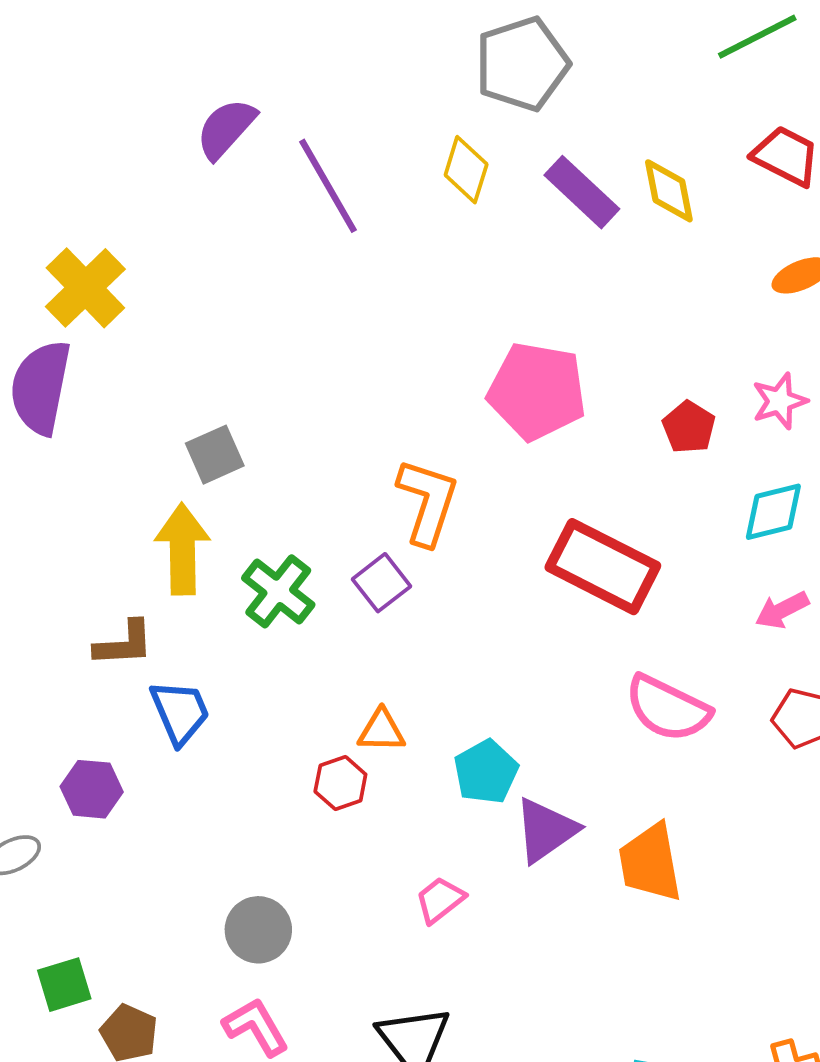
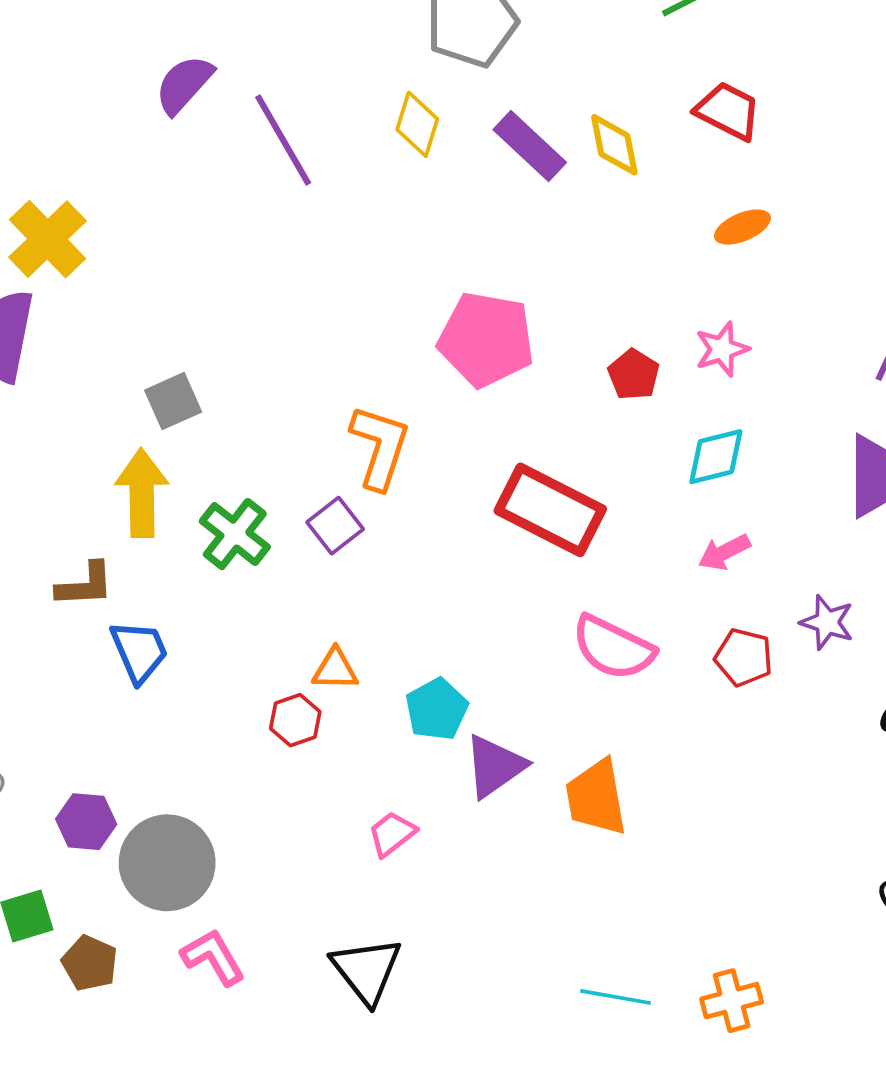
purple hexagon: (92, 789) -> (86, 822), moved
gray circle: (258, 930) -> (167, 863), moved, size x1.5

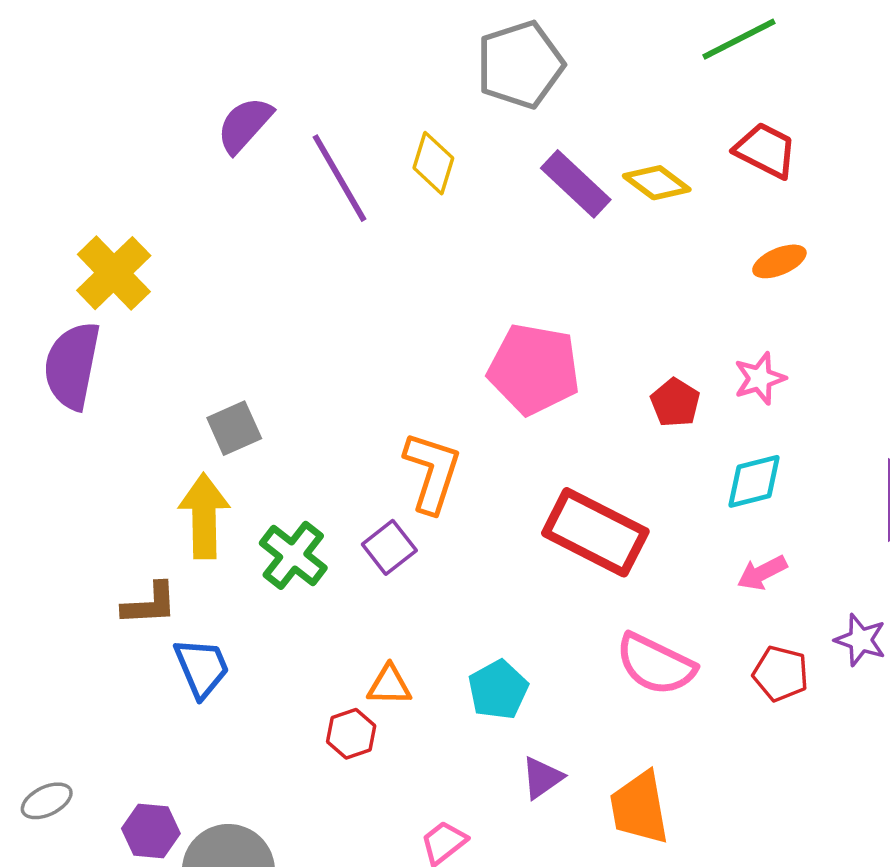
yellow diamond: (417, 124) -> (433, 163), moved
yellow diamond: (614, 145) -> (657, 183), turned -42
cyan pentagon: (437, 709) -> (498, 690), moved
purple triangle: (495, 766) -> (542, 778), size x0.7

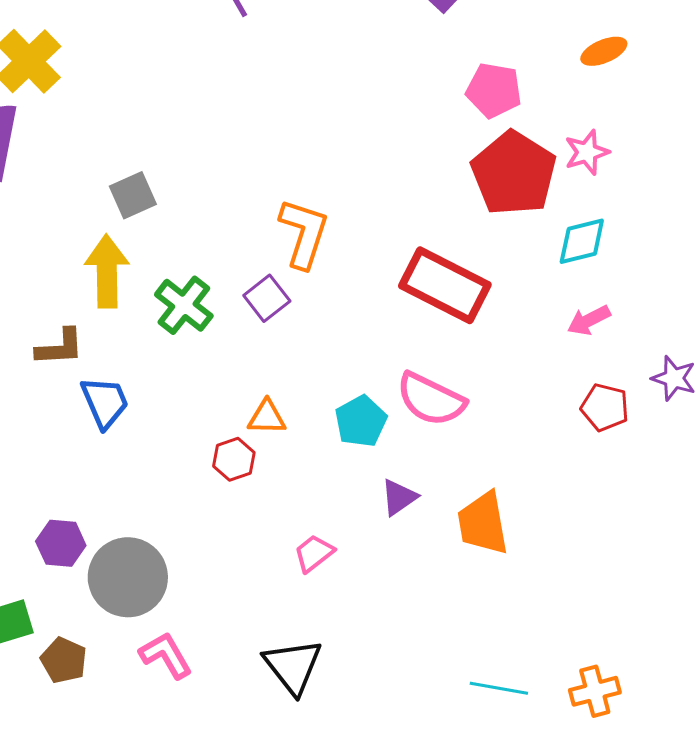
pink pentagon: (534, 369) -> (494, 90), moved, size x0.7
red pentagon: (675, 403) -> (514, 173), size x2.0
pink semicircle: (656, 664) -> (431, 399), moved

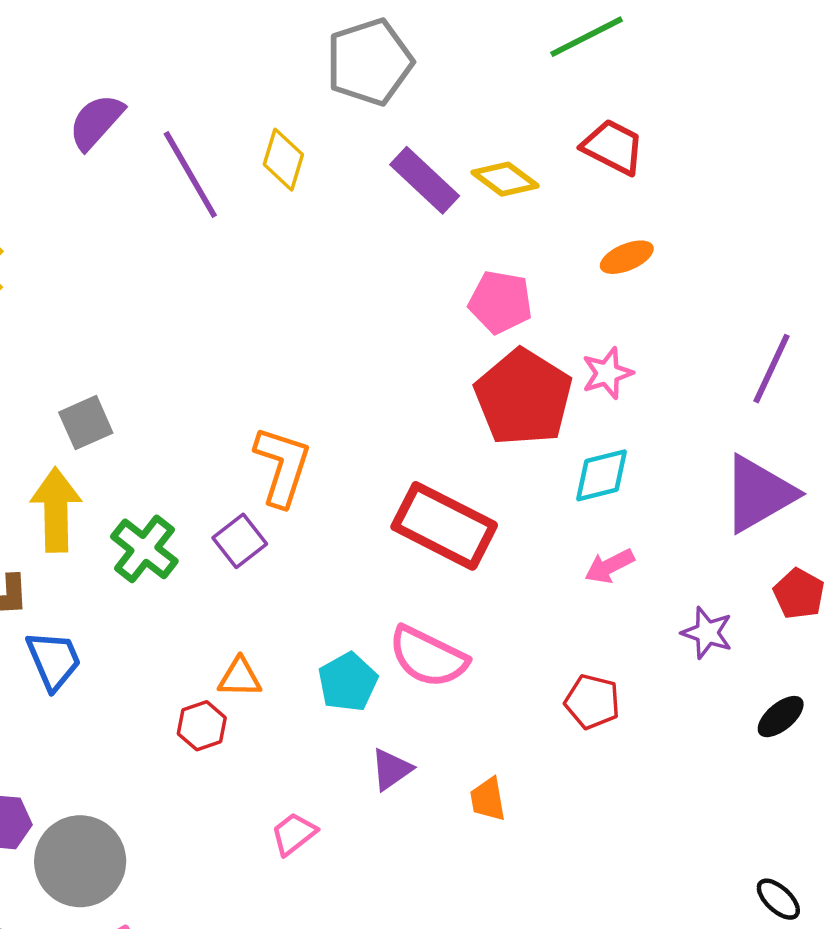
red pentagon: (605, 407) -> (592, 702), moved
orange trapezoid: (483, 523) -> (488, 799), size x0.6

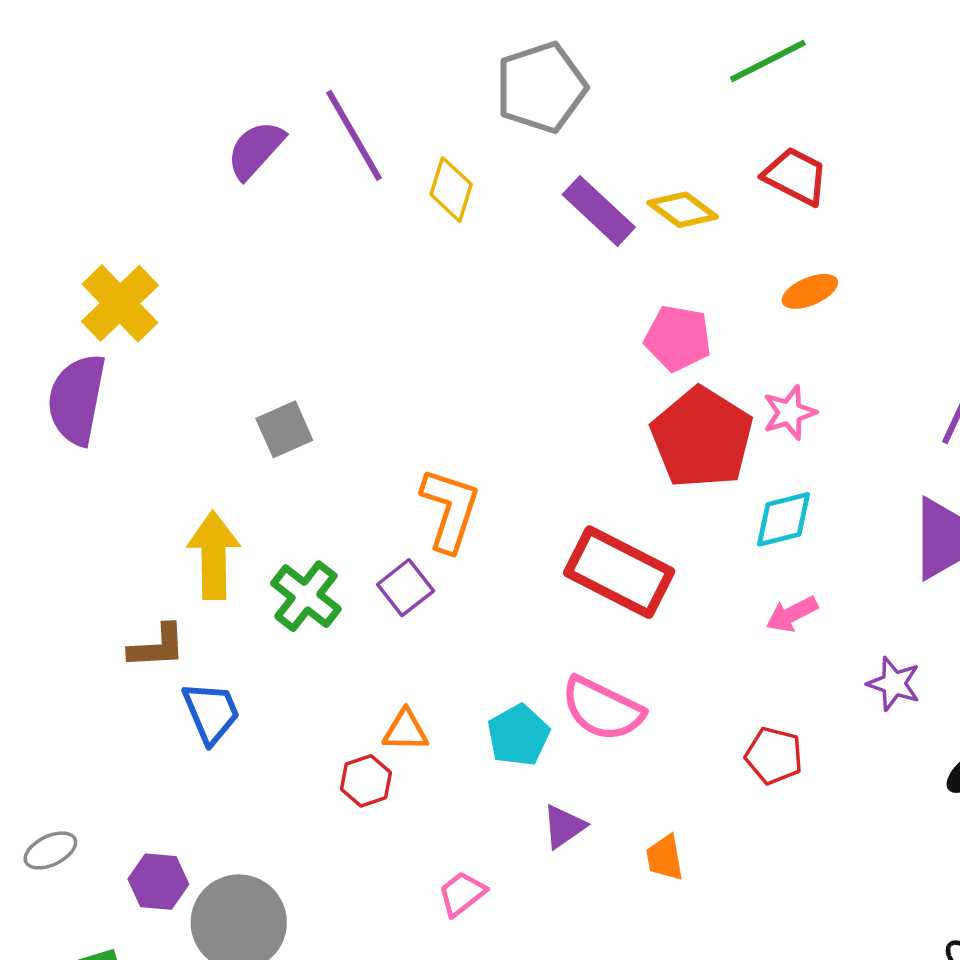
purple line: (190, 175) -> (354, 135), moved
gray square: (86, 423) -> (284, 429), moved

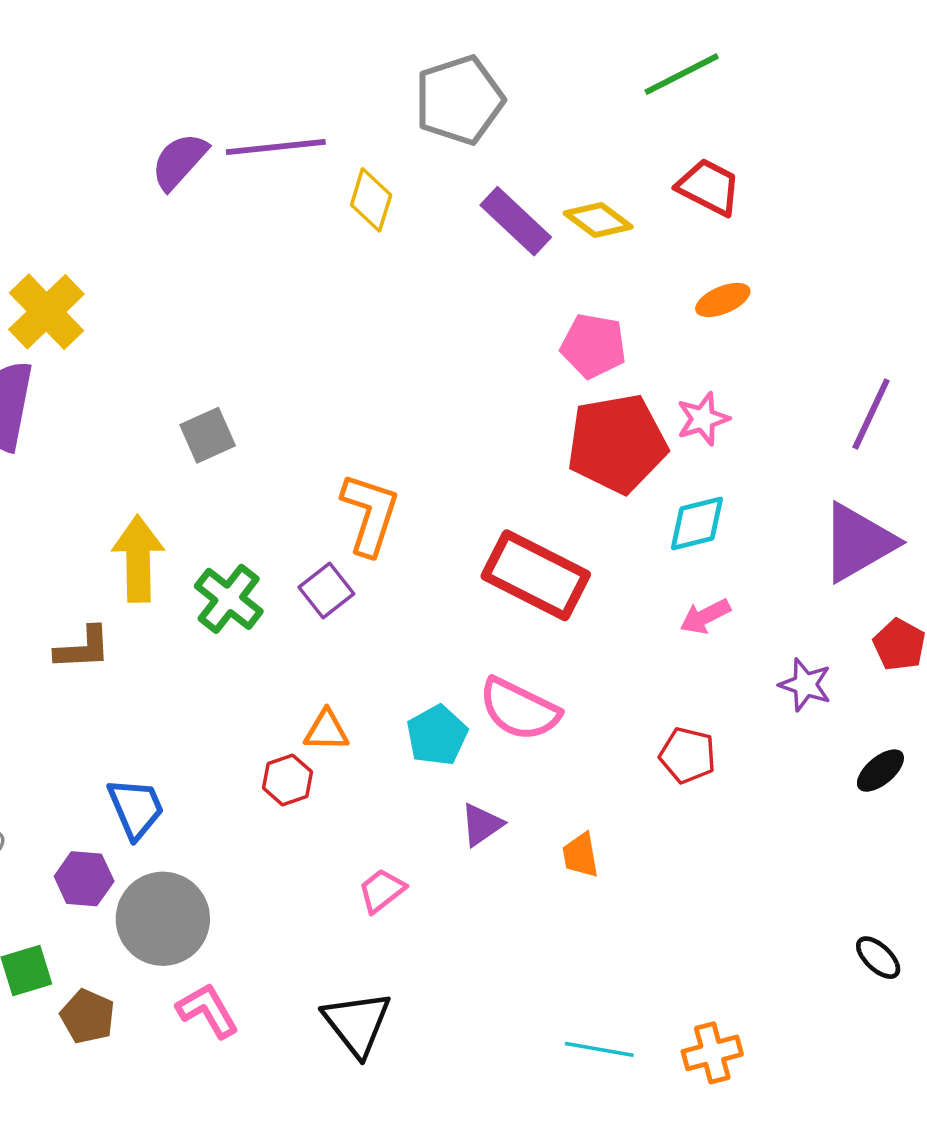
purple line: (354, 135) -> (276, 147), turned -66
red pentagon: (702, 438) -> (617, 444), turned 30
blue trapezoid: (211, 712) -> (136, 808), moved

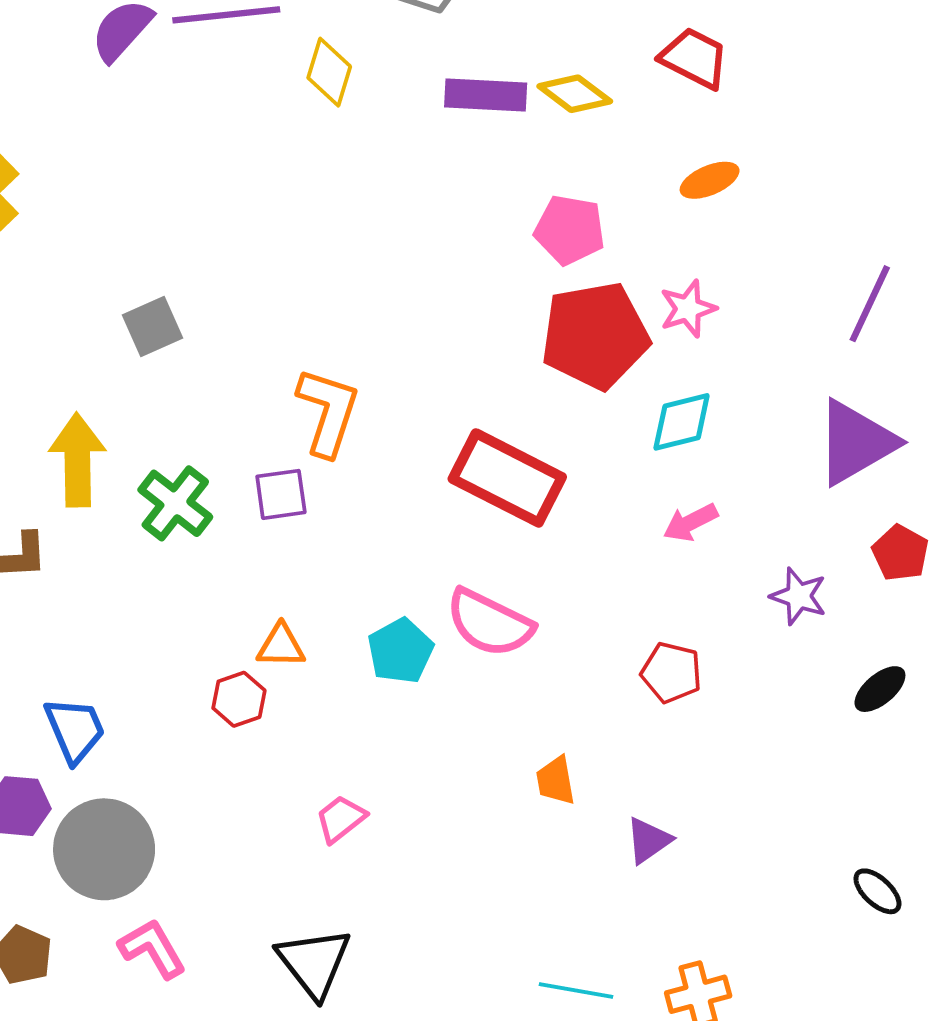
purple rectangle: (516, 221) -> (486, 95), turned -40
purple square: (326, 591) -> (281, 494), turned 30
purple triangle: (482, 825) -> (648, 840), moved

